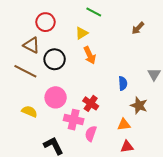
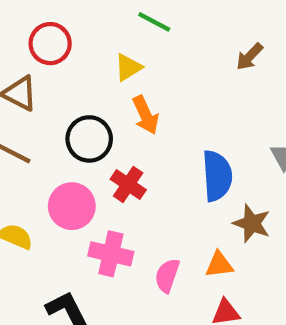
black circle: (55, 59) -> (89, 139), moved
blue semicircle: (123, 83) -> (217, 176), size x1.6
red cross: (91, 103) -> (128, 184), moved
pink semicircle: (91, 134) -> (167, 276), moved

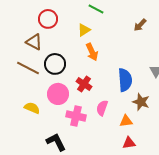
black circle: (89, 139) -> (55, 64), moved
pink semicircle: (167, 276) -> (102, 108), moved

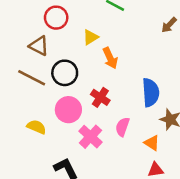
yellow triangle: (84, 30) -> (91, 37), moved
pink cross: (76, 116) -> (91, 137), turned 30
orange triangle: (126, 121) -> (152, 143), turned 40

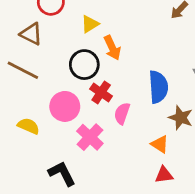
black circle: (65, 73) -> (84, 65), moved
pink semicircle: (122, 127) -> (122, 113), moved

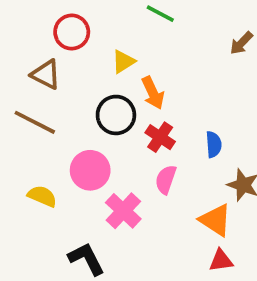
blue semicircle: (158, 87) -> (214, 144), size x0.6
red cross: (101, 92) -> (160, 137), moved
orange triangle: (160, 144) -> (215, 220), size x1.4

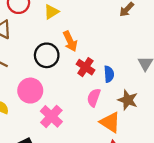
yellow triangle: (123, 62) -> (51, 12), moved
red cross: (160, 137) -> (85, 67), moved
pink semicircle: (166, 179) -> (94, 98), moved

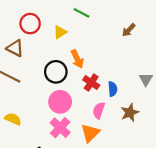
pink circle: (30, 91) -> (60, 102), moved
brown star: (128, 100) -> (130, 113), turned 30
orange triangle: (110, 122) -> (90, 133), moved, turned 42

